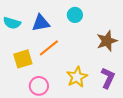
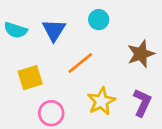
blue triangle: (41, 23) -> (54, 30), turned -48
orange line: (49, 48) -> (80, 63), moved

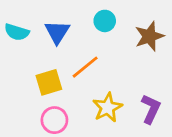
brown star: (141, 54) -> (149, 36), moved
yellow square: (30, 78) -> (49, 82), moved

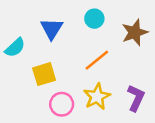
cyan semicircle: (17, 32) -> (15, 48), moved, turned -60
orange line: (85, 67) -> (97, 60), moved
pink circle: (54, 120) -> (62, 104), moved

